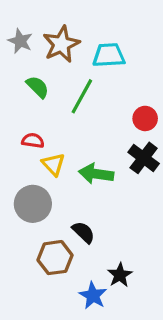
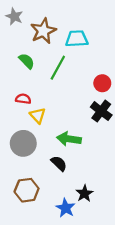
gray star: (20, 41) -> (14, 16), moved
green arrow: (96, 174) -> (69, 139), moved
brown hexagon: (55, 258) -> (27, 190), moved

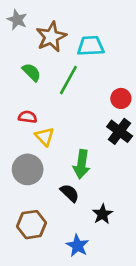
green arrow: (69, 139) -> (81, 164), turned -90
black star: (84, 193) -> (102, 214), moved

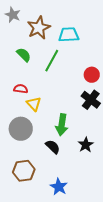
black star: (102, 214) -> (86, 145), moved

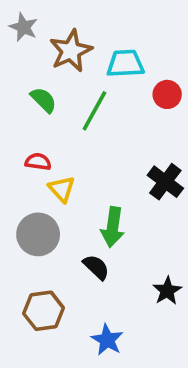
red circle: (92, 75) -> (167, 94), moved
black star: (86, 145) -> (167, 291), moved

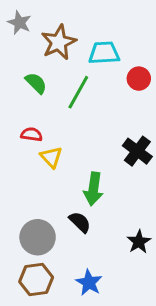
gray circle: (38, 234) -> (38, 237), moved
brown hexagon: (44, 311) -> (36, 280), moved

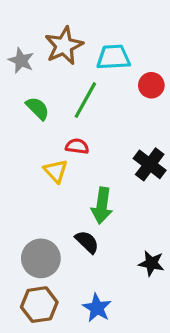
gray star: (19, 23) -> (21, 61), moved
green semicircle: (36, 83) -> (38, 108), moved
red semicircle: (32, 134) -> (77, 146), moved
black star: (139, 242) -> (151, 263), turned -30

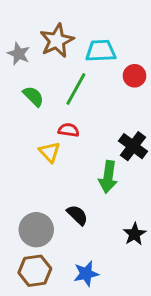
green arrow: (102, 206) -> (108, 177), moved
black star: (151, 263) -> (134, 234), turned 30
blue star: (97, 308) -> (86, 274), turned 30

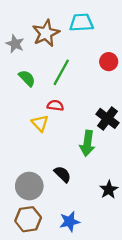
cyan trapezoid: (101, 51) -> (81, 23), moved

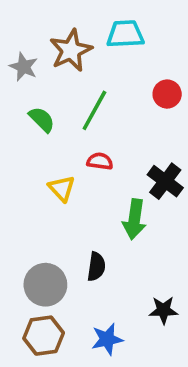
red semicircle: (55, 105) -> (100, 161), moved
black semicircle: (62, 174) -> (96, 267), turned 54
black star: (109, 190) -> (163, 310), moved, turned 30

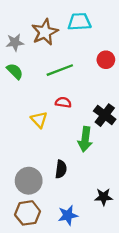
gray star: (24, 67) -> (15, 42), turned -30
green line: (94, 110) -> (60, 70), turned 40
green semicircle: (42, 119) -> (15, 71), moved

